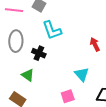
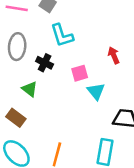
pink square: (68, 96) -> (80, 73), moved

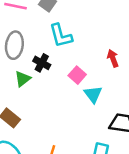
pink square: (80, 73) -> (77, 75), turned -35
green triangle: (30, 89) -> (23, 79), moved, turned 42

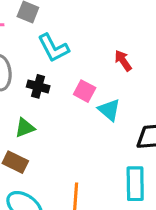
green triangle: (23, 79) -> (25, 128), moved, turned 30

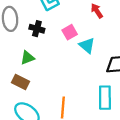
pink square: (85, 91) -> (70, 32), turned 32

